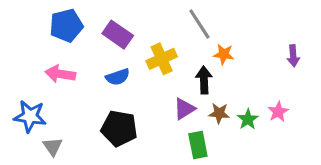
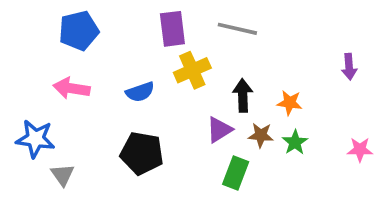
gray line: (199, 24) -> (237, 29), turned -44
purple rectangle: (118, 35) -> (172, 29), moved, turned 48
orange star: (224, 54) -> (290, 103), moved
pink star: (278, 112) -> (360, 150), moved, turned 30
green rectangle: (198, 145) -> (236, 173), turned 32

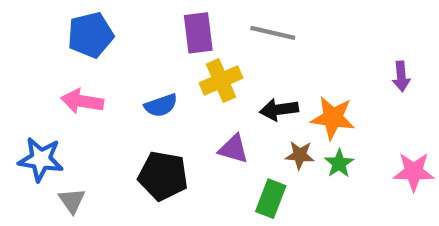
black arrow: (243, 95) -> (279, 110), turned -96
orange star: (290, 103) -> (333, 118), size x1.5
purple triangle: (219, 130) -> (233, 149), moved, turned 48
pink star: (360, 150) -> (414, 172), size x1.4

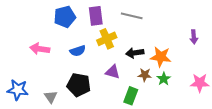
blue pentagon: (90, 35) -> (65, 17), moved
blue star: (41, 159) -> (18, 90), moved
gray triangle: (72, 201) -> (51, 97), moved

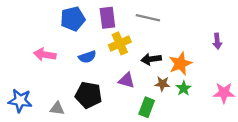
orange star: (161, 57) -> (180, 64), turned -30
gray triangle: (51, 97) -> (57, 108), turned -48

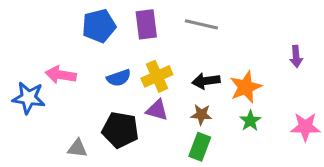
yellow cross: (120, 43) -> (157, 76), moved
purple triangle: (127, 80) -> (157, 110), moved
brown star: (162, 84) -> (201, 115), moved
blue star: (20, 101) -> (29, 98), moved

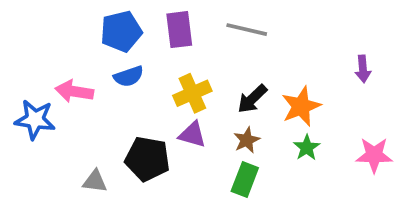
blue semicircle: (119, 78) -> (129, 76), moved
black arrow: (206, 81) -> (252, 99), turned -36
brown star: (201, 115) -> (247, 140), turned -30

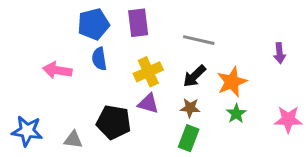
gray line: (247, 30) -> (199, 40), moved
blue semicircle: (129, 76) -> (99, 59), turned 100
blue star: (35, 119) -> (27, 131), moved
brown star: (247, 140) -> (190, 108), turned 30

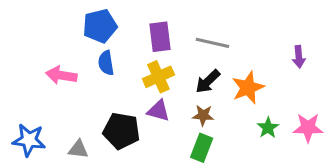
purple rectangle: (138, 23) -> (160, 37), moved
green star: (236, 114) -> (268, 128), moved

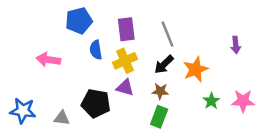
gray line: (212, 43) -> (168, 34), turned 55
blue semicircle: (106, 63) -> (96, 50), moved

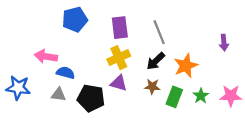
blue semicircle: (96, 50) -> (66, 73), moved, turned 114
blue star: (23, 111) -> (18, 88), moved
green rectangle: (159, 117) -> (174, 97), moved
gray triangle: (62, 118) -> (59, 95), moved

